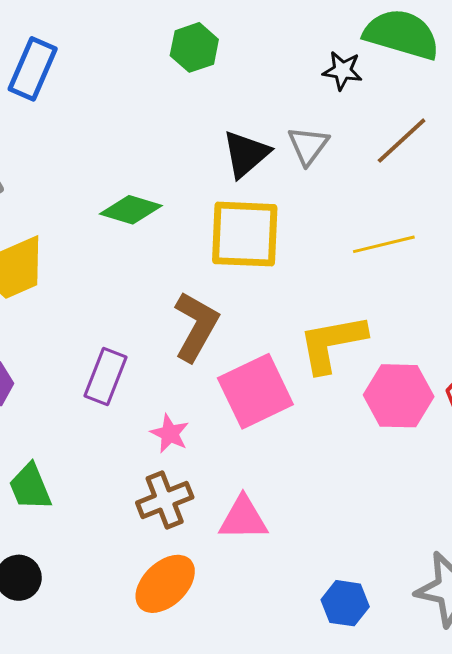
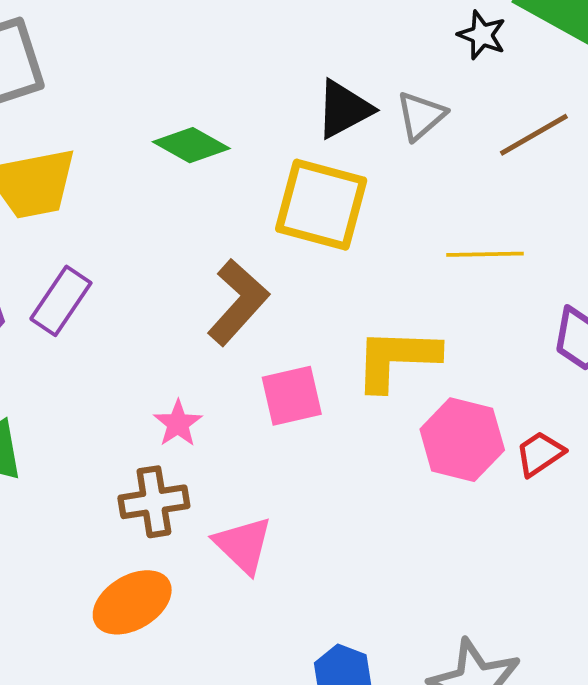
purple rectangle: (105, 376) -> (61, 301), moved
pink square: (255, 391) -> (292, 396), size x0.7
pink triangle: (243, 518) -> (243, 545), turned 32

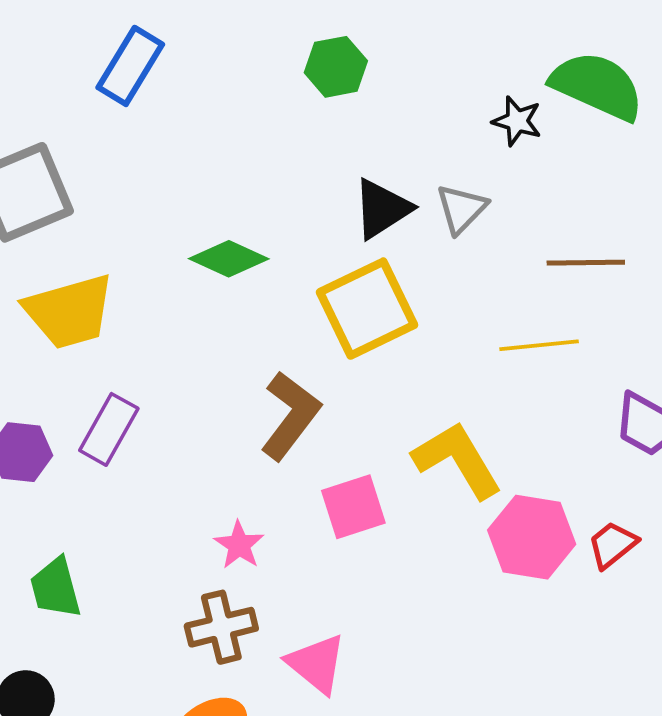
brown line: (534, 135) -> (586, 263), moved, turned 34
yellow square: (321, 205) -> (367, 309), turned -36
yellow L-shape: (396, 359) -> (457, 460), turned 62

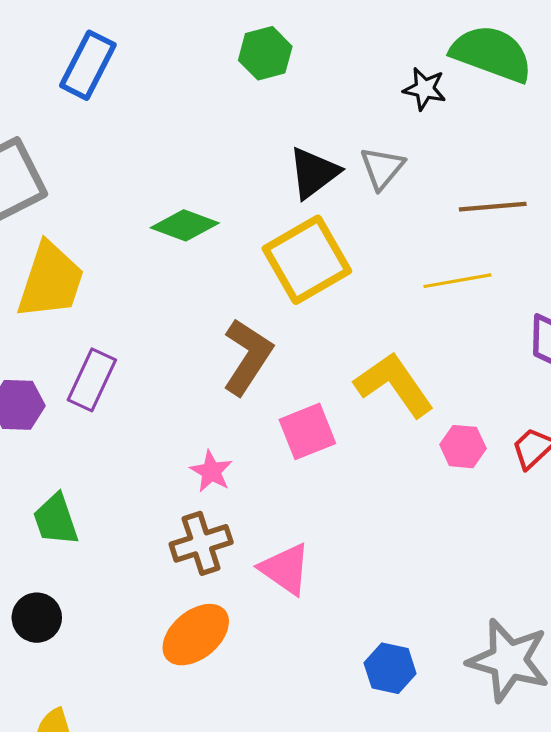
yellow trapezoid: (69, 311) -> (51, 281), turned -52
pink hexagon: (532, 537) -> (463, 447), size x0.6

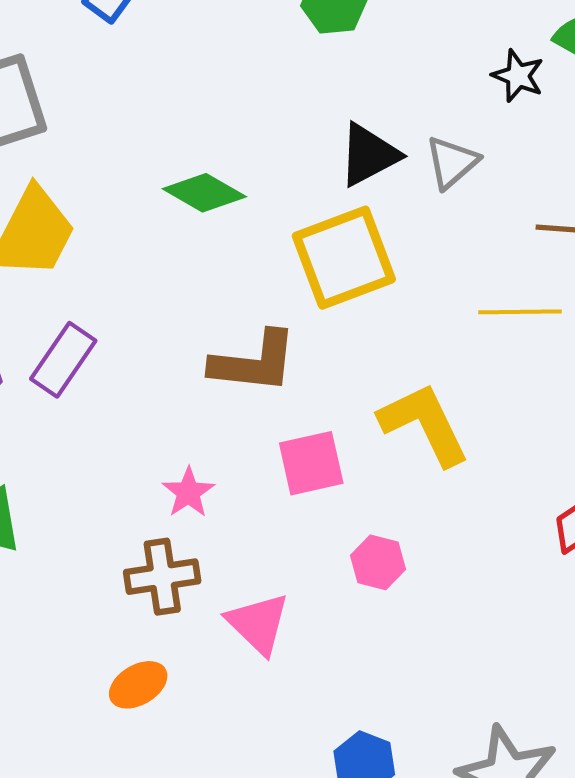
brown L-shape: (247, 357) -> (254, 362), turned 54
pink hexagon: (463, 447) -> (378, 562), moved
orange ellipse: (196, 635) -> (138, 685), size x0.7

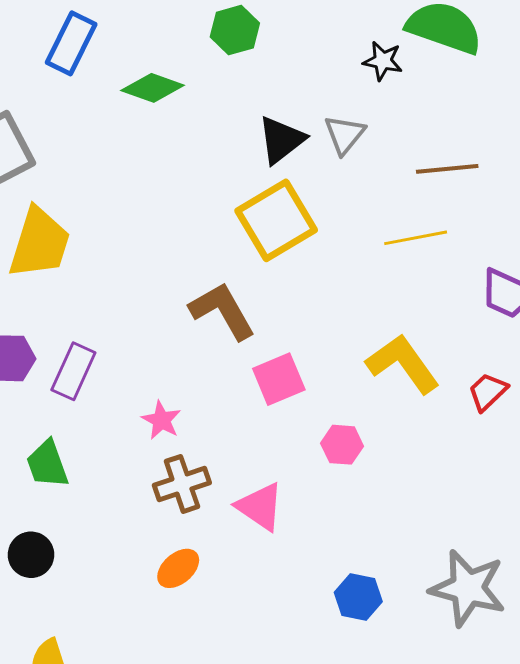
green diamond: (204, 193) -> (153, 88), moved
purple rectangle: (63, 360) -> (73, 371), moved
brown L-shape: (254, 362) -> (222, 311), turned -116
yellow L-shape: (424, 424) -> (403, 364), moved
pink star: (188, 492) -> (161, 420), moved

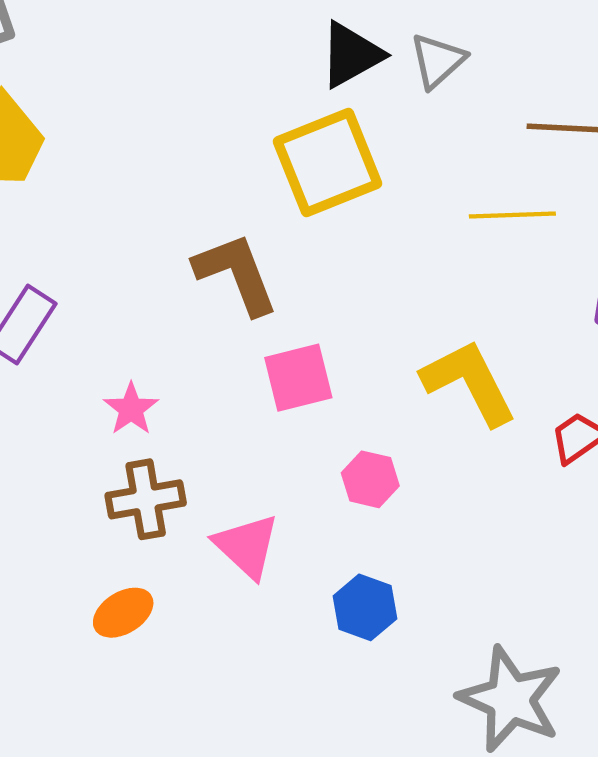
blue hexagon: (358, 597) -> (365, 607), moved

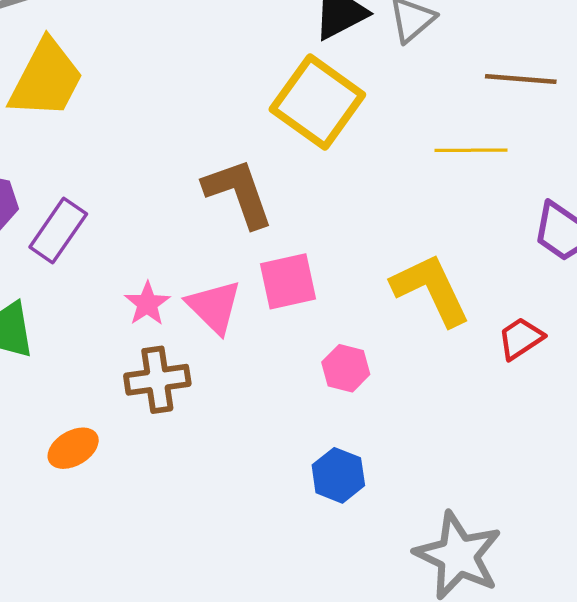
yellow square: (327, 162) -> (317, 102), turned -34
pink triangle: (247, 546) -> (214, 307), moved
orange ellipse: (123, 613) -> (73, 448), moved

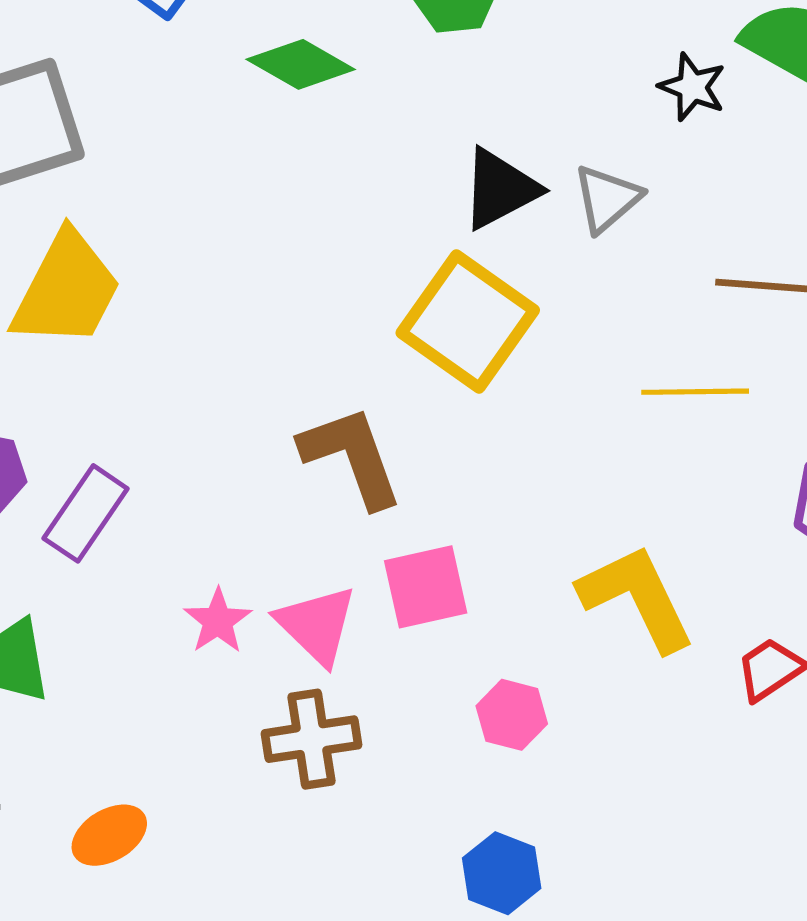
brown cross: (157, 380) -> (312, 739), moved

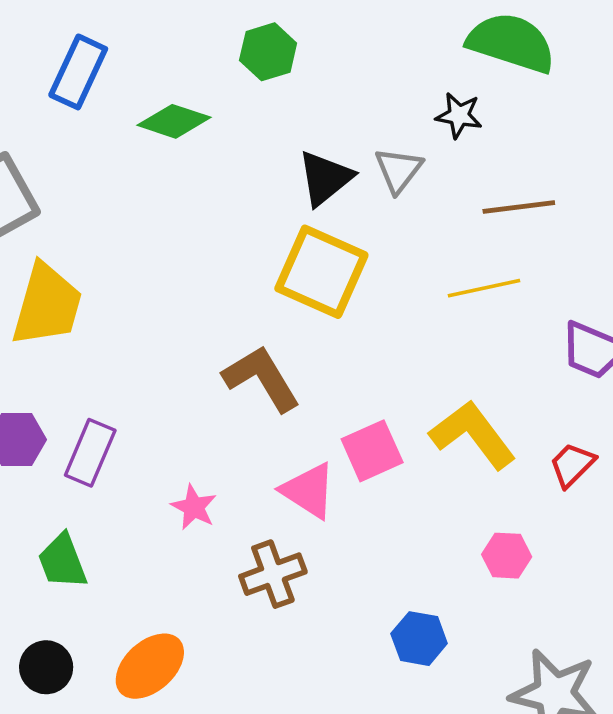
black star: (692, 87) -> (459, 115), moved
pink square: (426, 587) -> (372, 451), moved
pink triangle: (317, 625) -> (309, 491), moved
pink hexagon: (512, 715) -> (507, 556), moved
orange ellipse: (109, 835) -> (150, 666), size x1.4

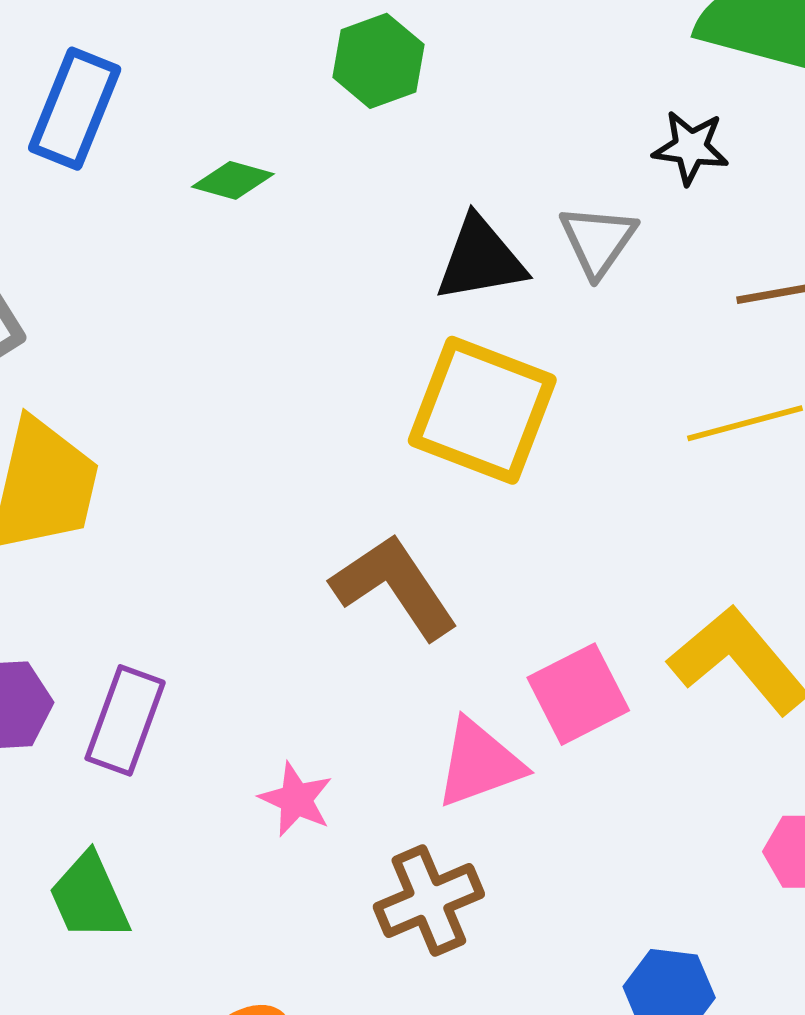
green diamond: (174, 121) -> (233, 180), size x0.7
black triangle: (325, 178) -> (480, 259), turned 32
pink triangle: (309, 491) -> (479, 763), turned -50

